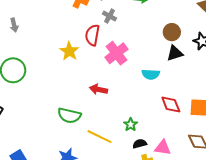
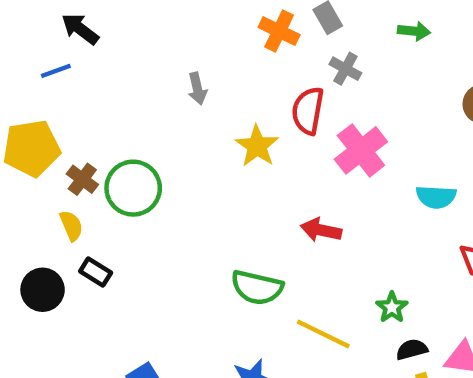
gray arrow: (14, 25) -> (197, 89), moved

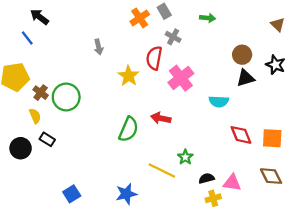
orange cross: (279, 31) -> (140, 18), turned 30
blue line: (56, 71) -> (27, 38), turned 72
green semicircle: (257, 288) -> (129, 129), moved, turned -80
green star: (392, 307) -> (185, 157), moved

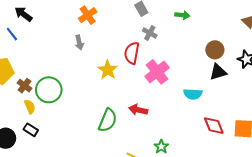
orange cross: (140, 18) -> (88, 15), moved
yellow semicircle: (35, 116) -> (30, 107), moved

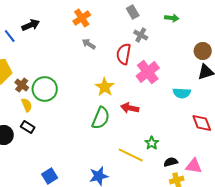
black arrow: (23, 14) -> (31, 25), moved, turned 120
gray arrow: (79, 42) -> (89, 44), moved, turned 136
yellow star: (108, 70) -> (105, 87), moved

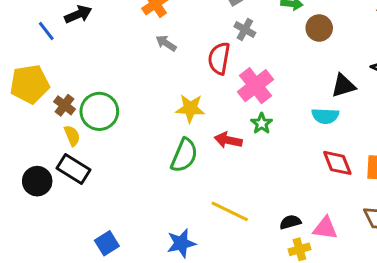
brown circle: (203, 51) -> (319, 28), moved
yellow star: (105, 87) -> (190, 108), turned -30
cyan semicircle: (182, 93) -> (325, 116), moved
black rectangle: (28, 127) -> (74, 169), size x1.5
green star: (152, 143) -> (262, 124), moved

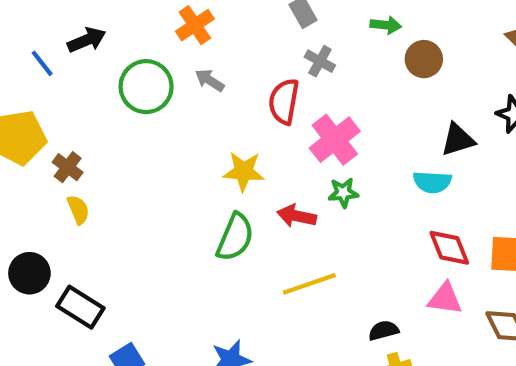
green circle: (99, 111) -> (146, 87), moved
green star: (262, 124) -> (343, 193), turned 30
black rectangle: (74, 169) -> (80, 307), moved
yellow line: (230, 211) -> (309, 284), moved, turned -45
pink triangle: (325, 228) -> (445, 299), moved

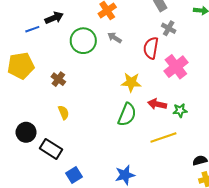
blue line: (42, 63) -> (32, 29), turned -72
brown cross: (68, 167) -> (58, 79), moved
green star: (343, 193) -> (180, 110), moved
yellow semicircle: (78, 210) -> (63, 112), moved

